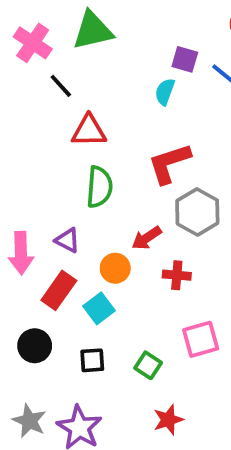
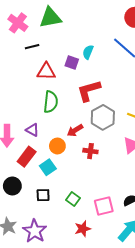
purple square: (185, 59) -> (72, 63), moved
black line: (61, 86) -> (32, 47), turned -64
pink square: (201, 339) -> (104, 206), moved

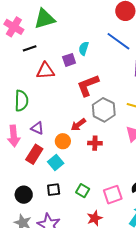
purple square: (72, 63) -> (69, 60), turned -32
green semicircle: (51, 102) -> (21, 101), moved
black circle: (12, 186) -> (24, 195), moved

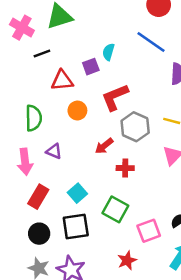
orange circle: (63, 141) -> (77, 111), moved
red rectangle: (34, 154) -> (38, 197), moved
black square: (54, 190) -> (76, 226), size x1.6
green square: (83, 191) -> (115, 209), moved, size x1.5

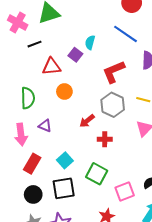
purple square: (91, 67) -> (75, 55), turned -32
red L-shape: (115, 97) -> (114, 72), moved

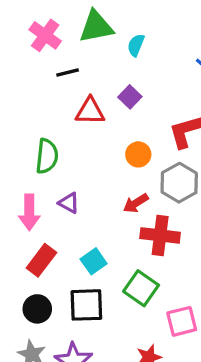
cyan semicircle: (90, 42) -> (136, 45), moved
orange circle: (64, 91) -> (138, 154), moved
red cross: (105, 139) -> (160, 235), size x1.6

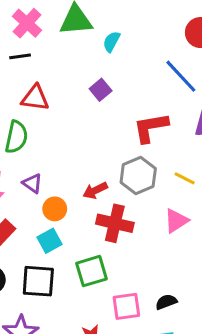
black line: (68, 72) -> (20, 56), moved
red triangle: (90, 111) -> (35, 98), moved
orange circle: (138, 154) -> (55, 209), moved
green square: (141, 288) -> (92, 271), turned 32

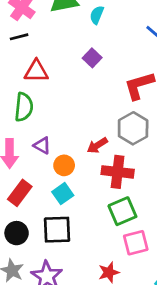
green square: (92, 271) -> (122, 211), moved

